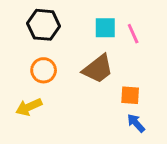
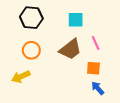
pink line: (133, 34) -> (96, 43), moved

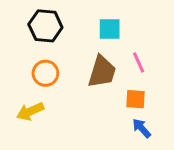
brown trapezoid: (70, 49) -> (102, 72), turned -35

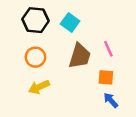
cyan square: (110, 29) -> (70, 22), moved, turned 36
yellow arrow: (30, 111) -> (39, 87), moved

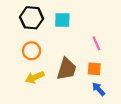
cyan square: (70, 22) -> (62, 20), turned -35
brown trapezoid: (80, 56) -> (67, 69), moved

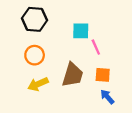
cyan square: (62, 20) -> (81, 31), moved
pink line: (96, 43) -> (96, 47), moved

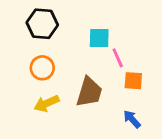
orange square: (103, 75) -> (133, 81), moved

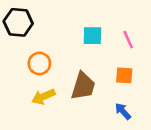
black hexagon: (42, 24) -> (18, 22), moved
pink line: (118, 58) -> (128, 40), moved

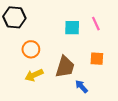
pink line: (128, 40) -> (96, 24), moved
blue arrow: (123, 111) -> (81, 86), moved

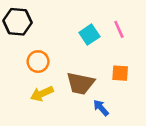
cyan square: (72, 28) -> (89, 35), turned -35
brown trapezoid: (65, 67) -> (80, 83), turned 85

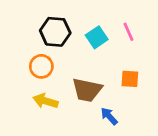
black hexagon: (17, 22) -> (55, 32), moved
yellow arrow: (42, 94) -> (45, 101), turned 40

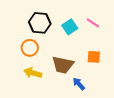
pink line: (128, 32) -> (93, 23), turned -32

